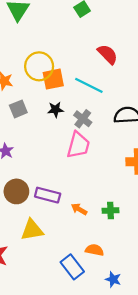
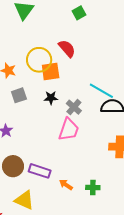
red semicircle: (108, 54) -> (67, 49), moved
cyan line: (89, 85) -> (101, 91), moved
yellow triangle: (32, 230) -> (24, 200), turned 30

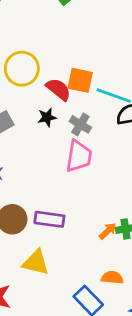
red semicircle: (67, 49) -> (58, 89), moved
orange square: (51, 71) -> (80, 80), moved, turned 30
orange arrow: (66, 185) -> (108, 231), moved, turned 112

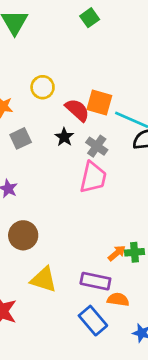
yellow circle: (22, 69) -> (43, 87), size x0.7
black star: (47, 117) -> (64, 137), turned -30
purple rectangle: (49, 219) -> (95, 281), moved

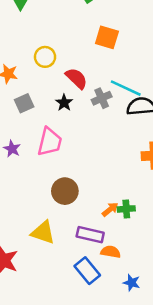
orange square: (99, 103) -> (107, 37), moved
gray cross: (97, 146) -> (102, 98), moved, turned 30
pink trapezoid: (93, 177) -> (50, 142), moved
brown circle: (23, 235) -> (65, 191), moved

